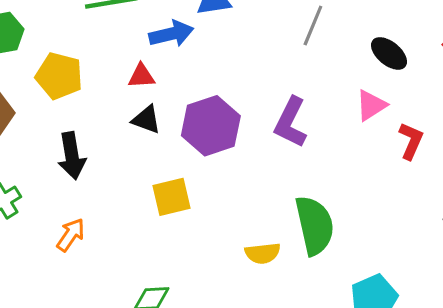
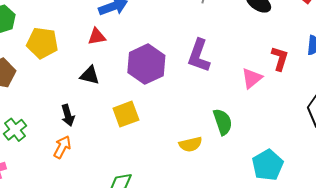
pink triangle: (371, 105) -> (252, 78), moved
black triangle: (146, 120) -> (90, 75), moved
black arrow: (72, 156) -> (68, 115), moved, size x0.7
green semicircle: (315, 225) -> (223, 122), size x0.7

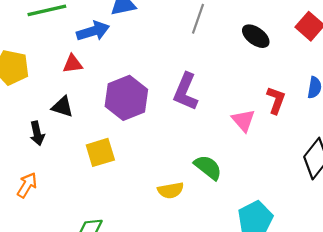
pink triangle: (252, 78) -> (243, 120), turned -35
black arrow: (68, 115) -> (37, 133), moved
green semicircle: (223, 122) -> (208, 167), turned -36

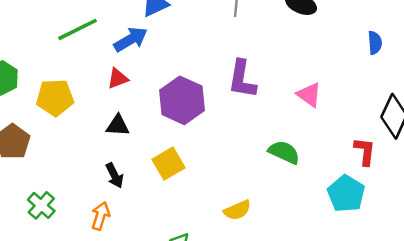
red L-shape: (276, 100) -> (365, 151), moved
black arrow: (37, 133) -> (115, 175), moved
yellow semicircle: (171, 190) -> (237, 210), moved

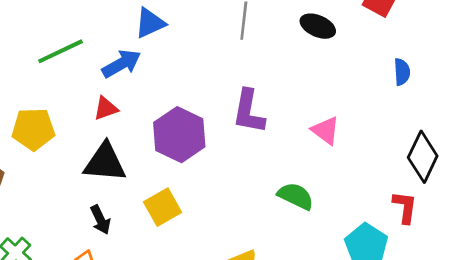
black triangle: (118, 126) -> (105, 162), size x1.6
red L-shape: (365, 151) -> (405, 207), moved

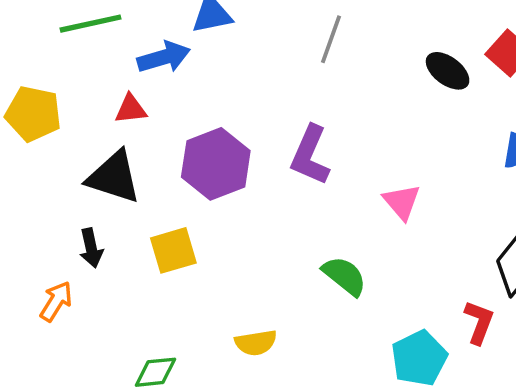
black ellipse: (318, 26) -> (448, 71), moved

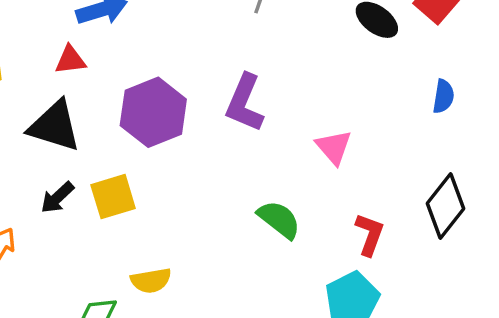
black arrow: (91, 248) -> (57, 198), moved, turned 60
red L-shape: (479, 322) -> (370, 234), moved
yellow semicircle: (256, 343) -> (151, 281), moved

